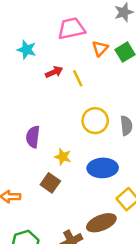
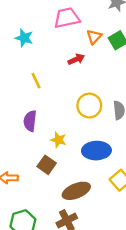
red arrow: (54, 72) -> (76, 59), moved
yellow line: (78, 78) -> (36, 81), moved
brown ellipse: (101, 223) -> (76, 191), moved

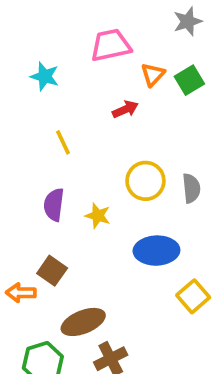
yellow star: (58, 140) -> (98, 216), moved
brown square: (47, 165) -> (52, 271), moved
brown ellipse: (76, 191) -> (83, 322), moved

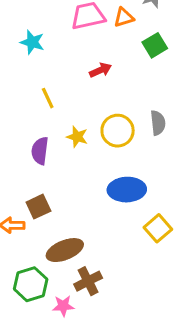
orange triangle: (153, 75) -> (124, 17), moved, turned 30
gray semicircle: (191, 188) -> (158, 123), moved
yellow star: (98, 216) -> (77, 137), moved
brown square: (52, 271) -> (38, 207), turned 30

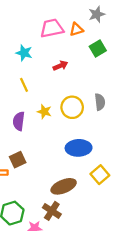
cyan star: (32, 42) -> (24, 53), moved
brown ellipse: (65, 250) -> (64, 186), moved
brown cross: (88, 281) -> (52, 211), turned -30

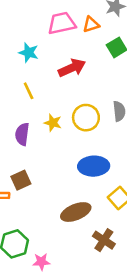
red arrow: (60, 66) -> (72, 68), size x1.5
brown cross: (52, 211) -> (104, 240), moved

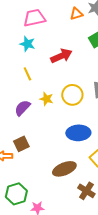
pink trapezoid: (62, 23) -> (34, 18), moved
orange triangle: (91, 24) -> (76, 14), moved
purple semicircle: (22, 134) -> (22, 108), turned 36

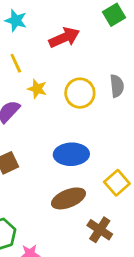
yellow star: (46, 99) -> (37, 89), moved
blue ellipse: (78, 133) -> (71, 154), moved

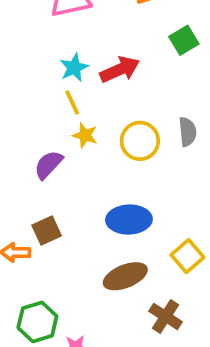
cyan star: (16, 20) -> (74, 68), moved, turned 30
yellow line: (16, 63) -> (72, 102), moved

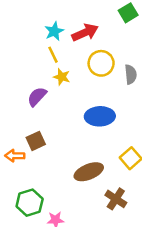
yellow circle: (140, 141) -> (101, 63), moved
blue ellipse: (129, 220) -> (100, 116), moved

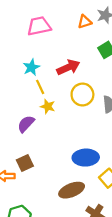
cyan star: (54, 31) -> (31, 67), moved
blue ellipse: (100, 116) -> (86, 158), moved

